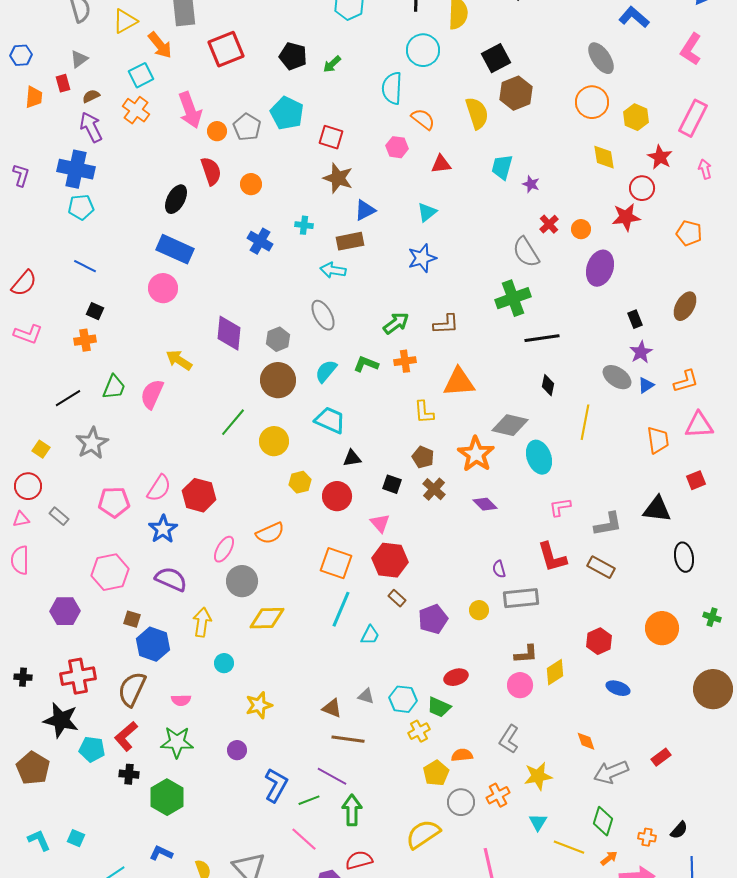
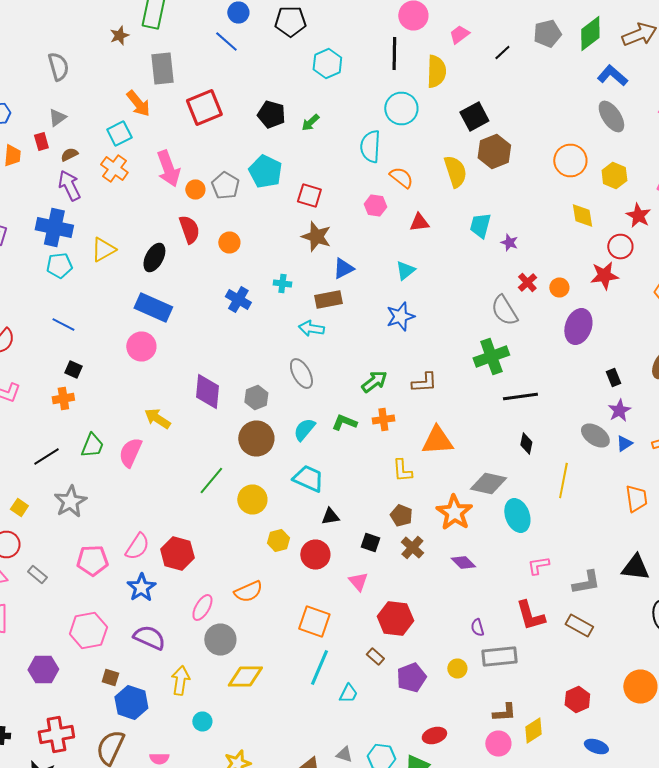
yellow triangle: (125, 21) -> (103, 250), moved
gray ellipse: (601, 58) -> (611, 116), moved
red hexagon: (390, 560) -> (395, 618), moved

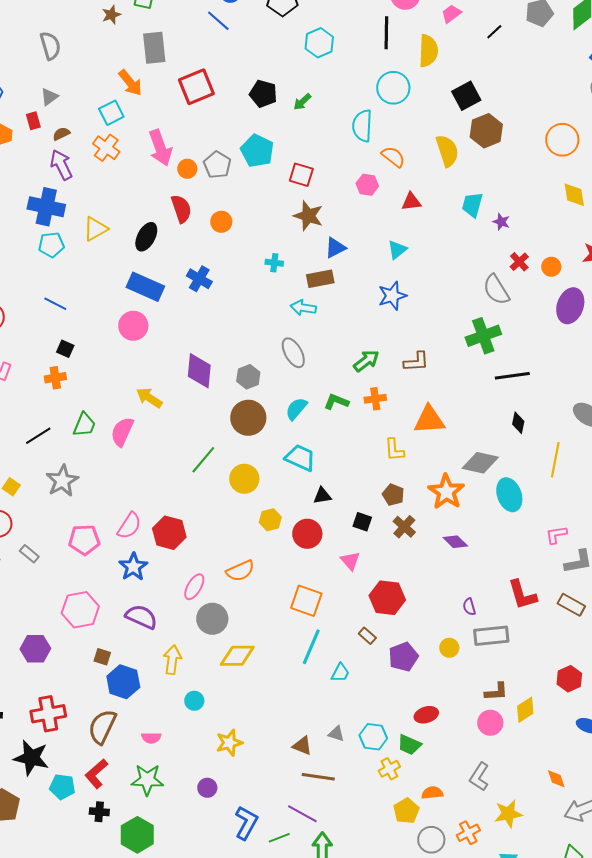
blue cross: (238, 300) -> (199, 279), moved
pink L-shape: (538, 566) -> (556, 535), moved

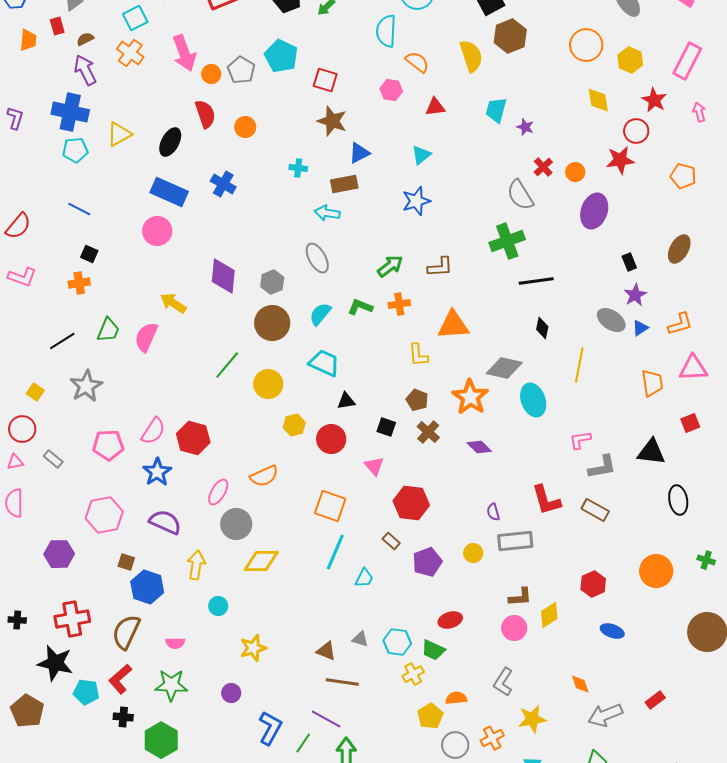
green line: (279, 838) -> (303, 743), turned -35

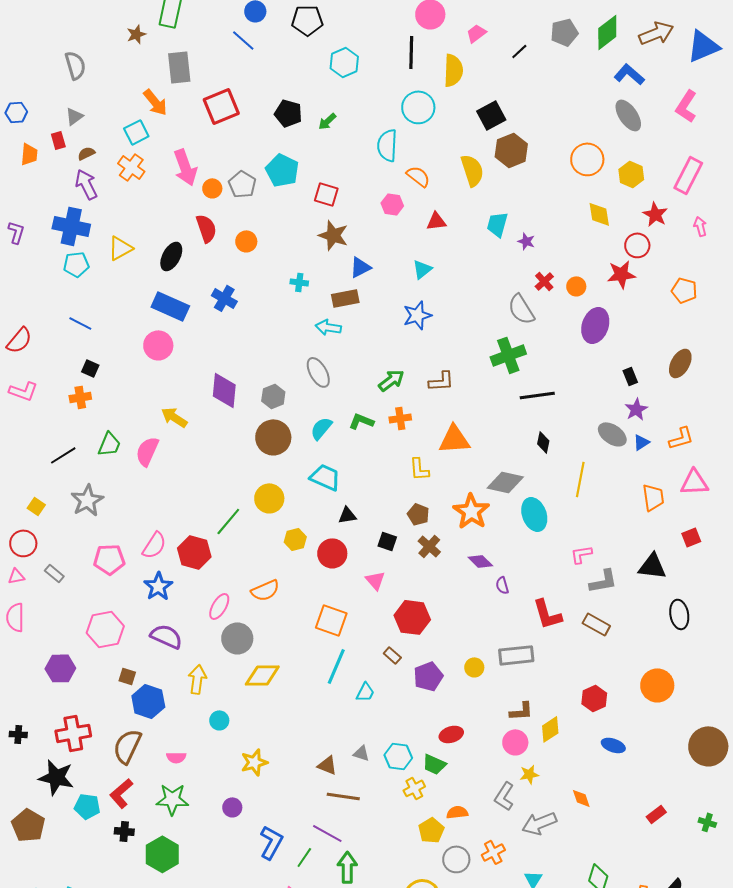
green line: (227, 365) -> (228, 521), moved
purple semicircle: (493, 512) -> (502, 585), moved
green cross: (706, 560) -> (707, 822), moved
gray arrow: (605, 715) -> (539, 823), moved
yellow star: (532, 719) -> (529, 774), moved, size x0.7

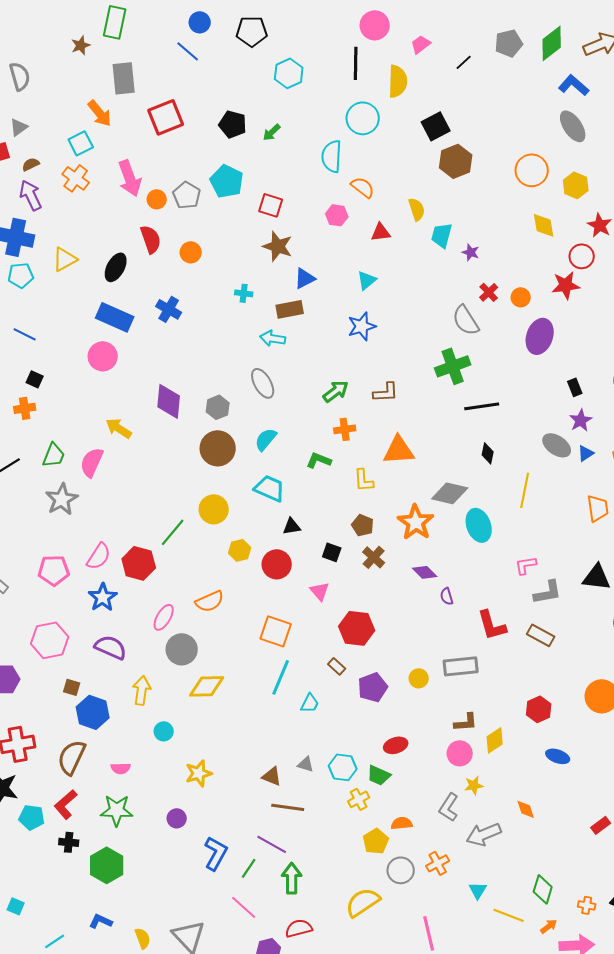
yellow semicircle: (472, 170) -> (417, 209), moved, size x0.7
green L-shape: (361, 421) -> (319, 460), moved
gray star: (87, 500) -> (62, 499), moved

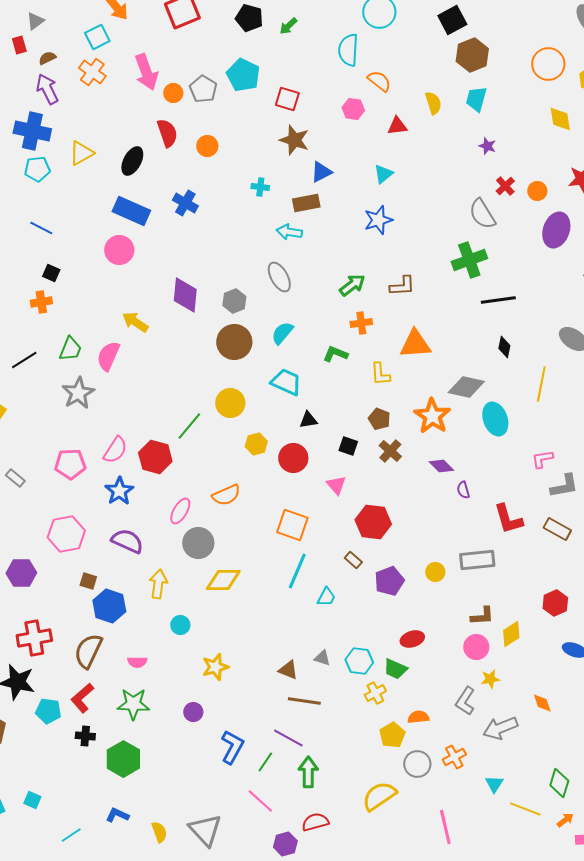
cyan trapezoid: (442, 235) -> (476, 99), moved

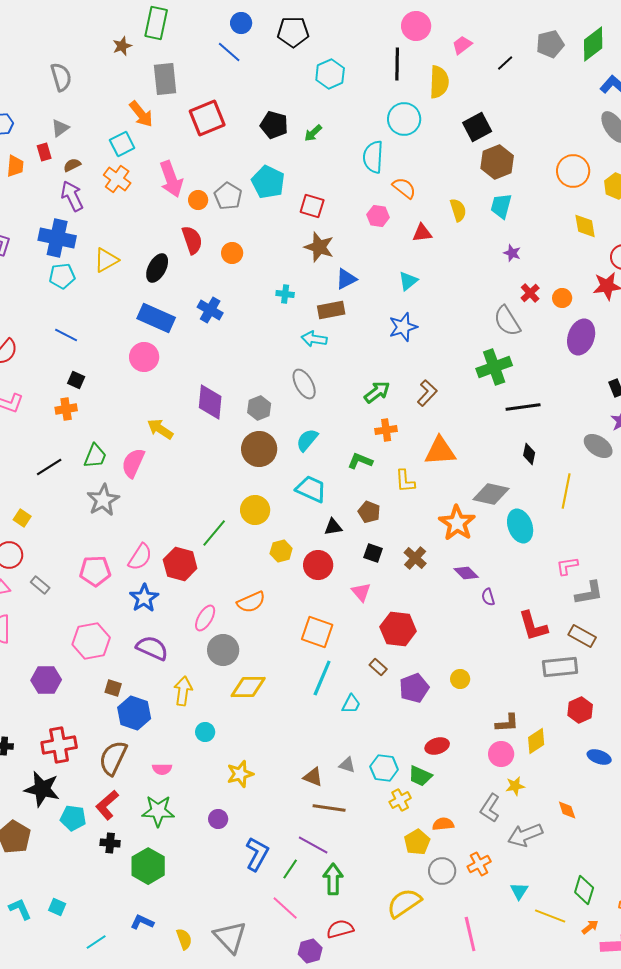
brown L-shape: (402, 286) -> (427, 393), turned -44
brown pentagon: (379, 419) -> (369, 512), moved
gray rectangle: (477, 560) -> (560, 667), moved

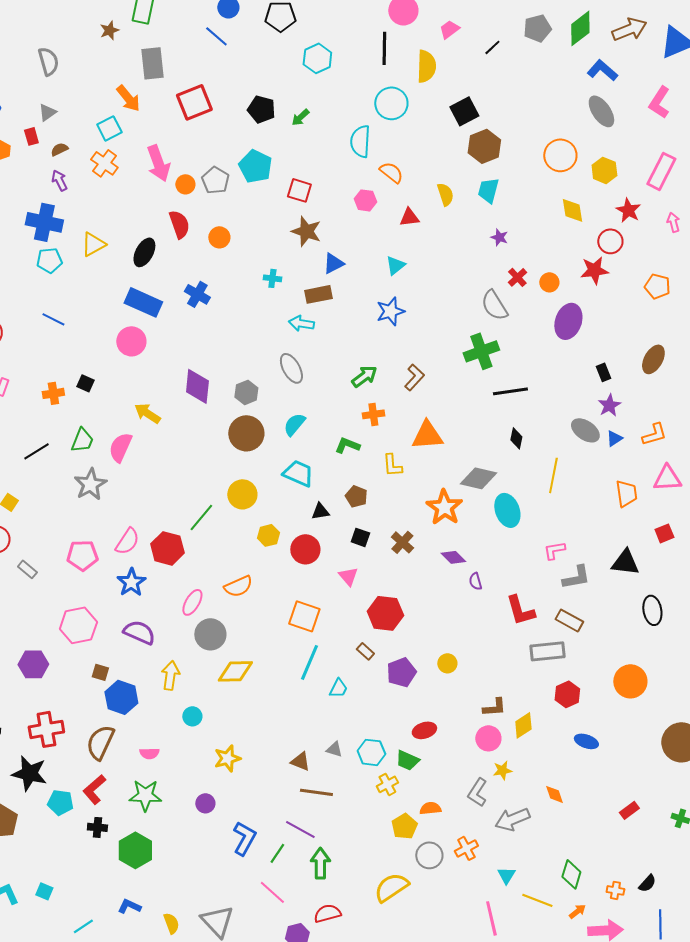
purple arrow: (72, 196) -> (59, 180), size x0.7
black square: (76, 380) -> (85, 383), moved
pink line: (470, 934) -> (491, 918), moved

